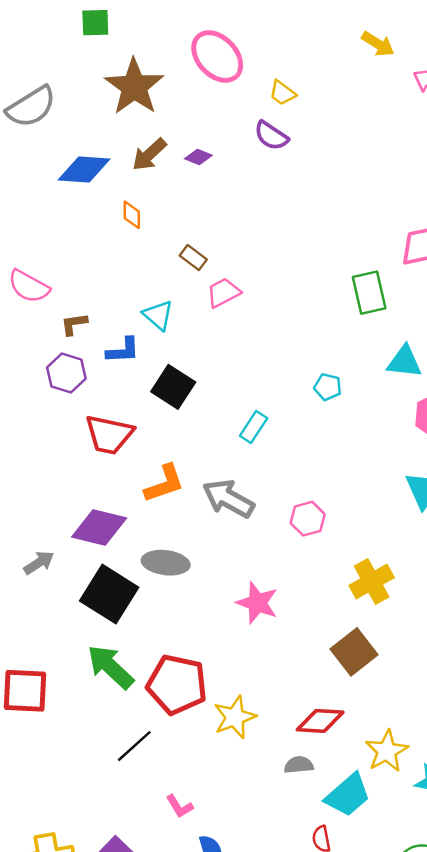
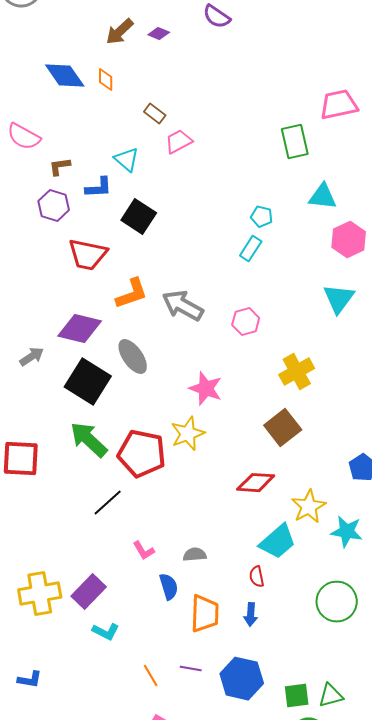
blue diamond: (84, 170) -> (65, 76), moved, turned 51
cyan rectangle: (254, 427) -> (251, 249), moved
gray ellipse: (166, 563) -> (133, 357), turned 48
yellow star: (235, 717) -> (188, 434), moved
gray semicircle: (299, 765) -> (195, 555), moved

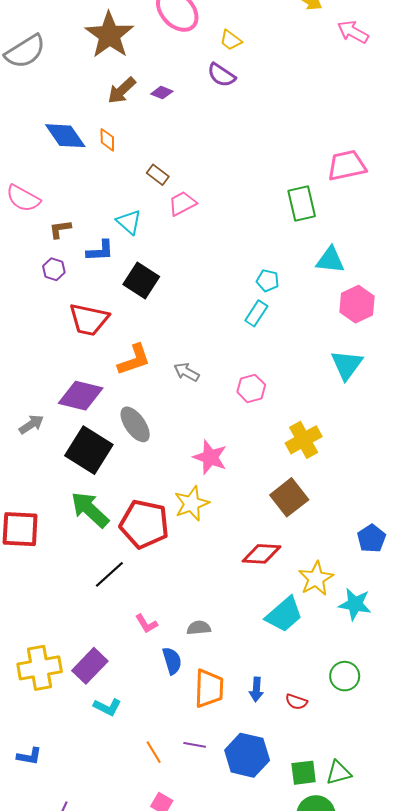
purple hexagon: (54, 206) -> (54, 269), size x0.7
gray arrow: (183, 306) -> (186, 372), size x0.6
red semicircle: (257, 577) -> (296, 702), moved, turned -60
green circle: (337, 602) -> (345, 676), size x0.7

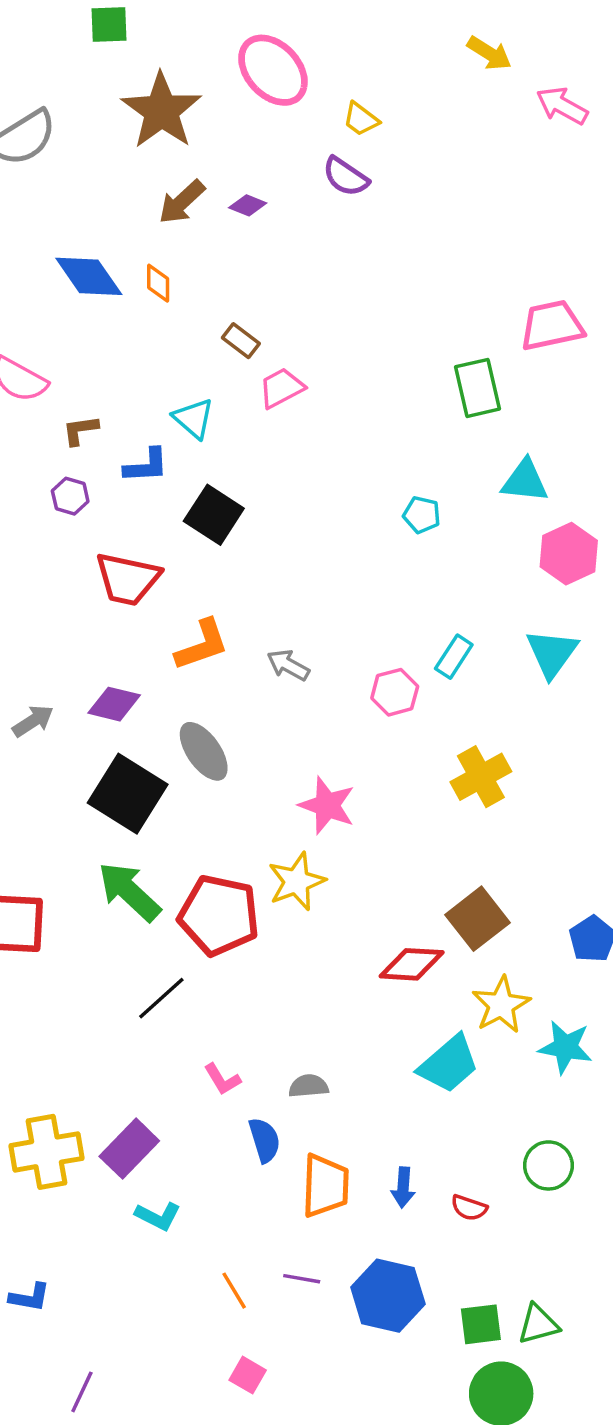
cyan rectangle: (256, 313) -> (454, 657), moved
purple diamond: (81, 396) -> (114, 704), size x0.7
gray arrow: (31, 424) -> (33, 721), moved
brown square: (289, 497) -> (477, 919), moved

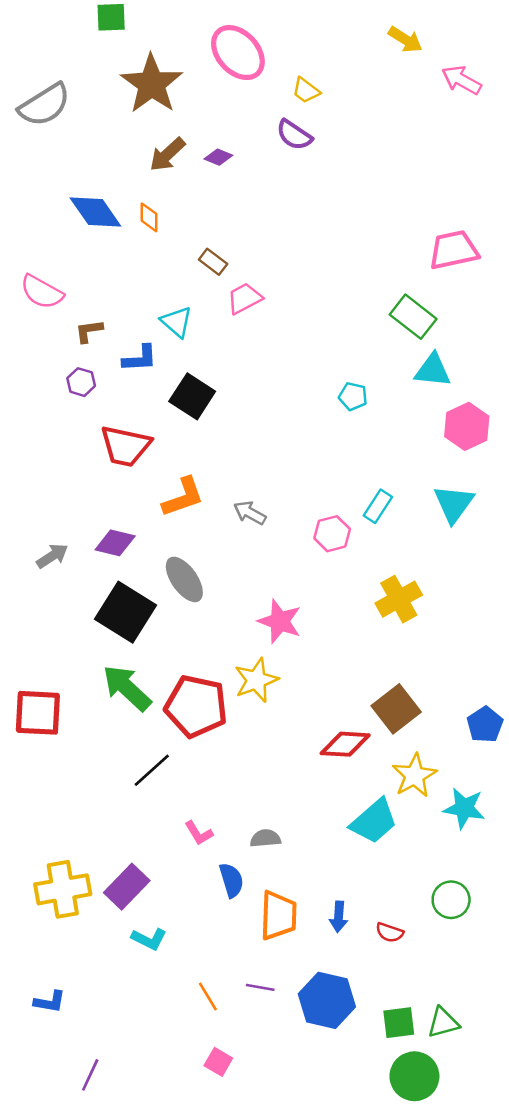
green rectangle: (477, 388) -> (413, 317), moved, turned -39

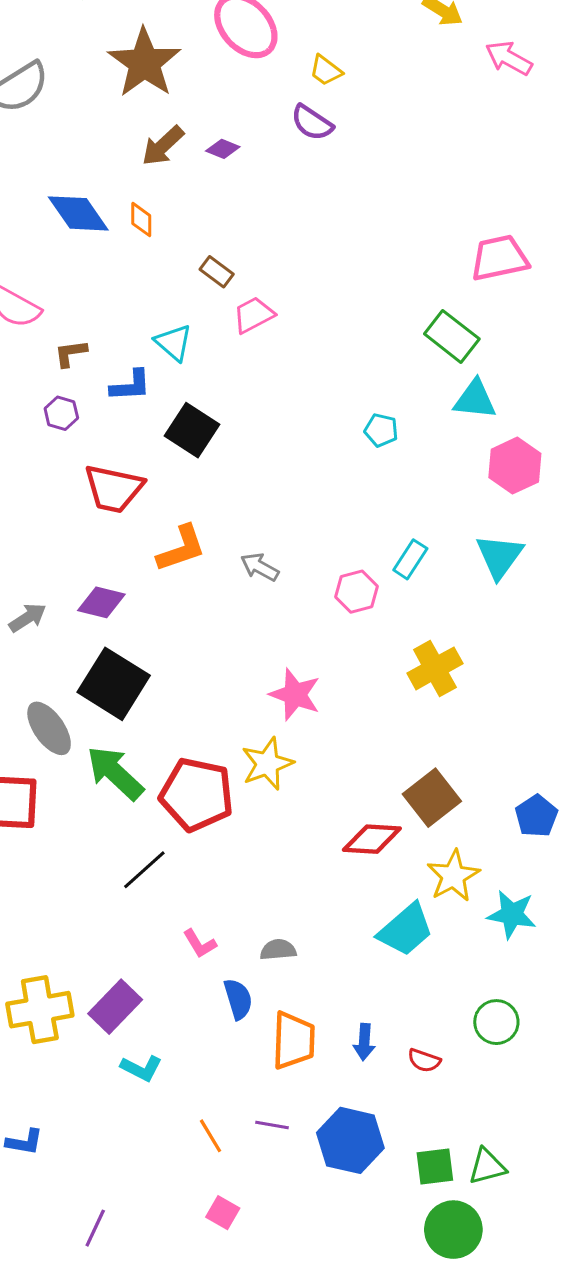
gray ellipse: (184, 579) -> (49, 728), moved
purple line: (90, 1075) -> (95, 1228), moved

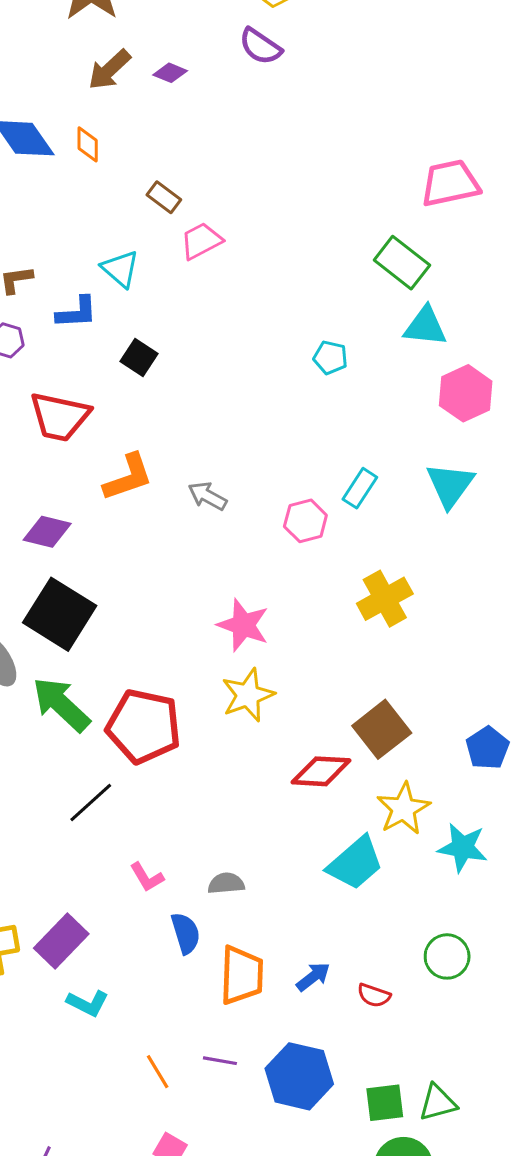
black square: (192, 430) -> (139, 358), size x0.7
yellow star: (267, 764) -> (248, 695), moved
blue arrow: (364, 1042) -> (313, 977), turned -132

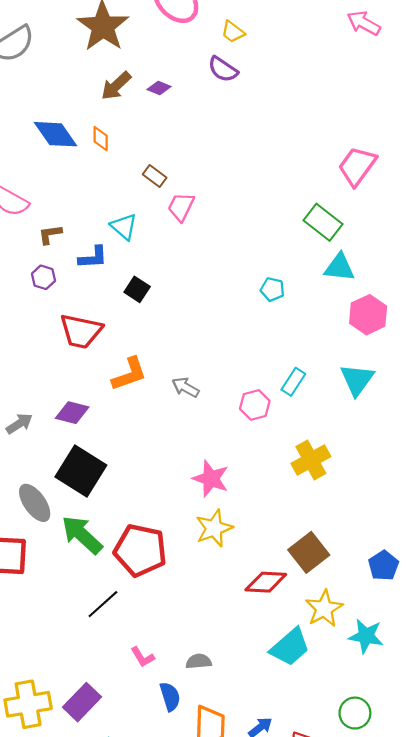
pink trapezoid: (450, 183) -> (357, 166), turned -42
pink trapezoid: (201, 241) -> (181, 207), turned -36

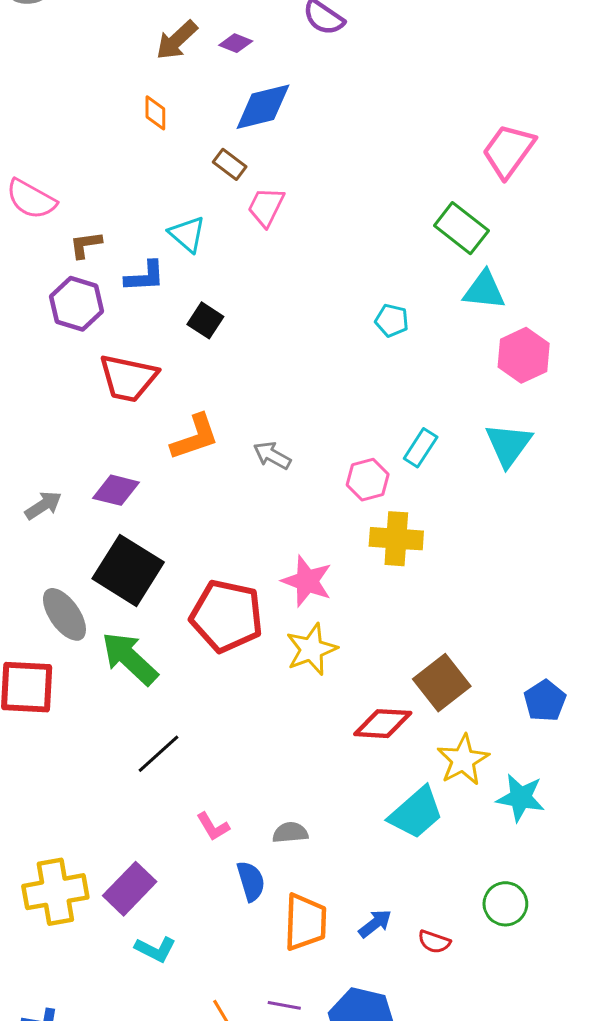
blue diamond: (56, 134) -> (263, 107), moved, turned -69
purple hexagon: (43, 277) -> (77, 304), size x1.6
yellow cross: (311, 460) -> (396, 539), moved, turned 33
red pentagon: (140, 550) -> (227, 616), moved

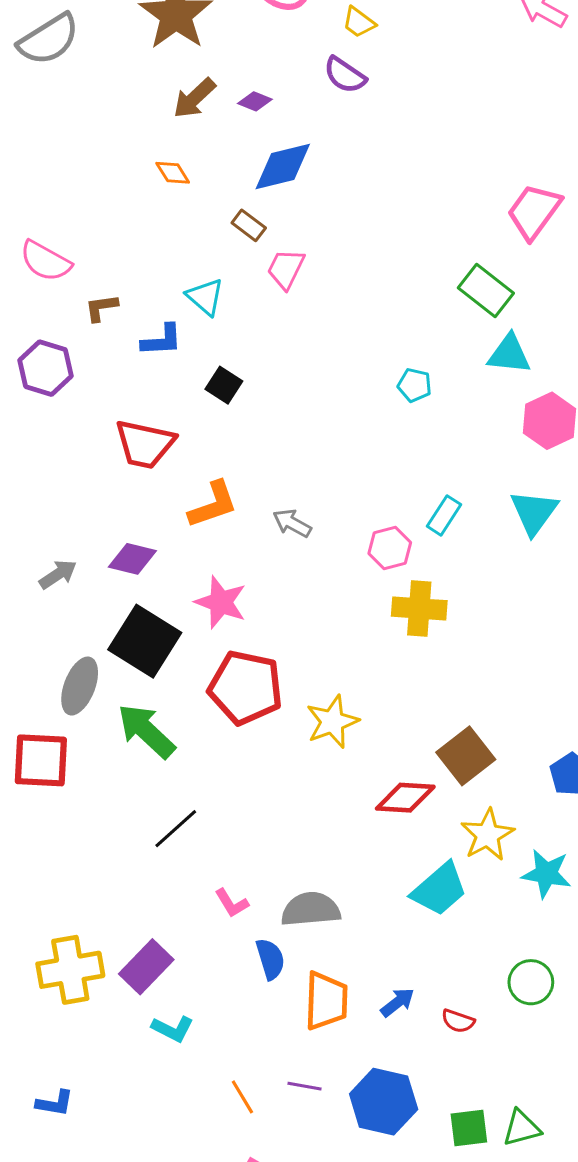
orange diamond: (155, 113) -> (173, 173), turned -32
purple hexagon: (77, 304) -> (45, 368), moved
pink star: (307, 581) -> (221, 602), moved
gray ellipse: (64, 614) -> (80, 686), turned 56
gray semicircle: (290, 833) -> (311, 909), size x1.6

